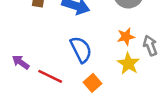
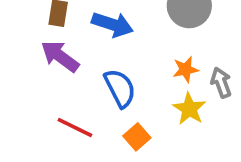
purple arrow: (21, 62) -> (60, 56), moved, size x1.5

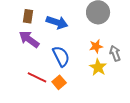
orange square: (137, 137) -> (59, 82), moved

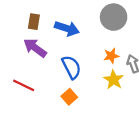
red line: (37, 77) -> (24, 85), moved

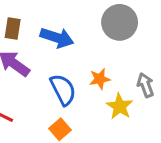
orange star: (111, 56) -> (100, 79), moved

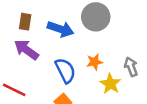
gray circle: (120, 22) -> (96, 17), moved

